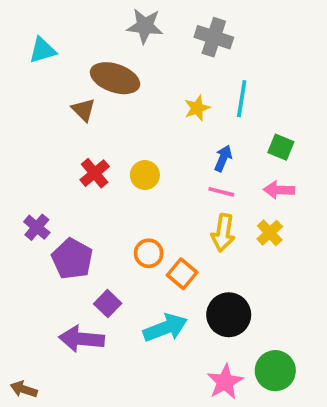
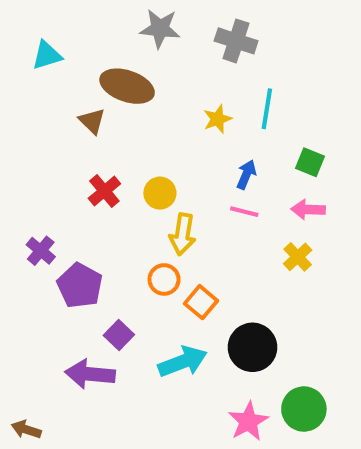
yellow arrow: (223, 233) -> (183, 234), moved

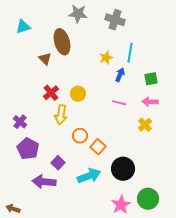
brown ellipse: (127, 86) -> (62, 42), turned 55
green square: (310, 162) -> (151, 79), turned -32
blue arrow: (246, 175) -> (120, 75), moved
yellow arrow: (183, 234) -> (61, 115), moved
purple pentagon: (80, 286) -> (28, 149), moved

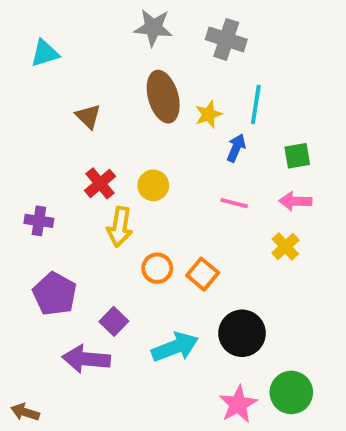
brown ellipse: (62, 42) -> (163, 97), moved
purple cross: (20, 122) -> (39, 221), moved, turned -32
orange square: (98, 147) -> (203, 274), moved

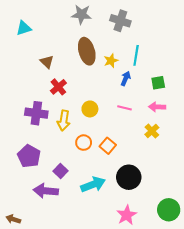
red cross: (100, 183) -> (58, 87), moved
yellow circle: (153, 185) -> (90, 109), moved
purple cross: (39, 221) -> (36, 113), moved, size x1.5
green circle: (291, 392) -> (169, 210), moved

